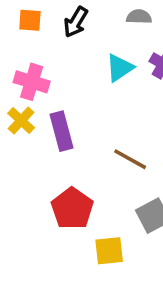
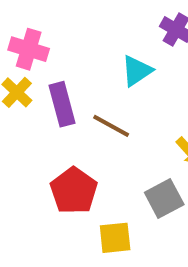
cyan triangle: (120, 68) -> (137, 71), moved
brown line: (130, 159) -> (111, 126), moved

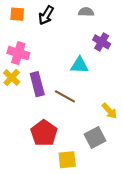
cyan triangle: (137, 71) -> (79, 65), turned 36

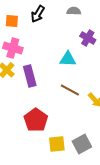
orange square: (17, 14) -> (12, 21), moved
brown line: (65, 96) -> (70, 90), moved
gray square: (95, 137) -> (82, 144), moved

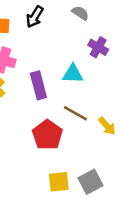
gray semicircle: (74, 11) -> (80, 13), turned 32
purple rectangle: (30, 76) -> (38, 85), moved
red pentagon: (36, 120) -> (47, 135), moved

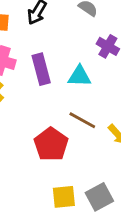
purple rectangle: (38, 85) -> (41, 69), moved

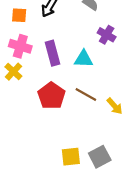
red pentagon: (51, 144) -> (51, 96), moved

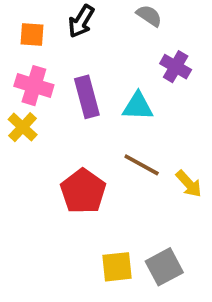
red pentagon: (51, 96) -> (83, 191), moved

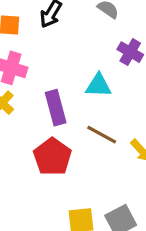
purple rectangle: (87, 97) -> (56, 108), moved

